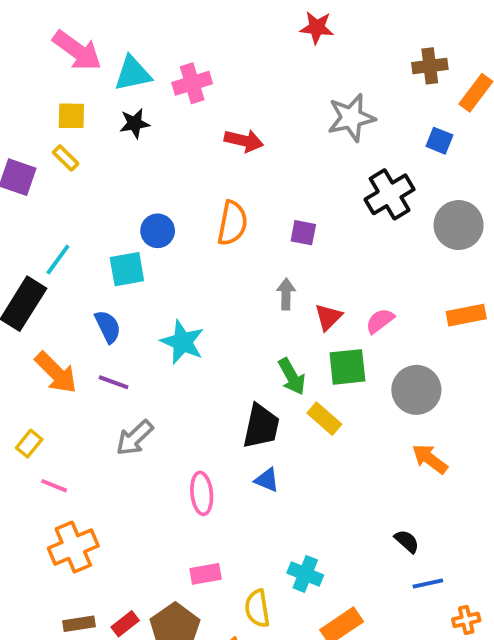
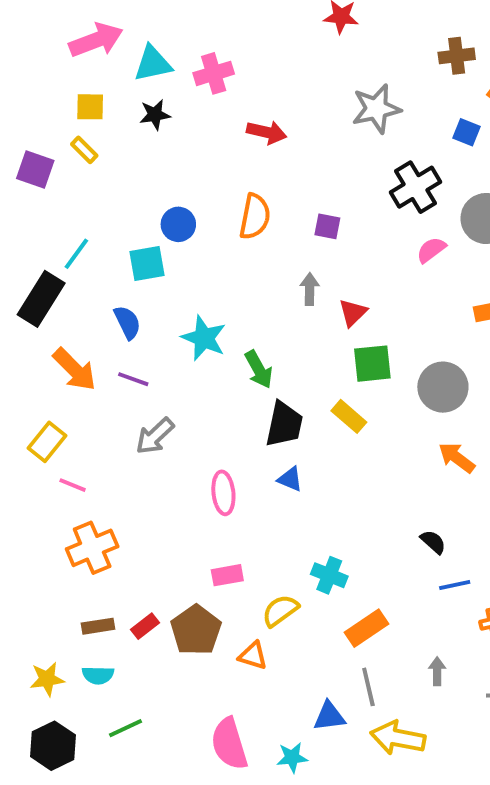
pink arrow: (77, 51) -> (96, 40), turned -57
pink semicircle: (380, 321) -> (431, 250), moved
green arrow: (292, 376) -> (259, 369), moved
yellow rectangle: (29, 444) -> (47, 442), size x1.4
yellow semicircle: (257, 608) -> (280, 610), turned 63

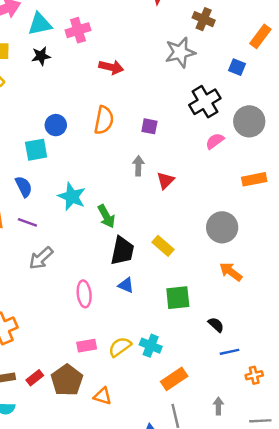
brown cross: (457, 56) -> (204, 19), moved, turned 30
green square: (372, 364) -> (178, 298), moved
yellow semicircle: (280, 610) -> (120, 347), moved

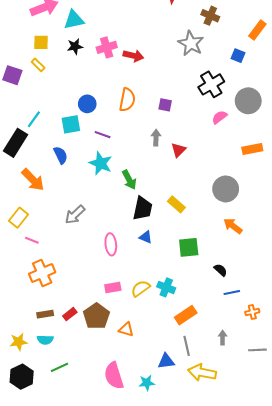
pink cross: (78, 30) -> (107, 47), moved
gray star: (180, 52) -> (191, 43), turned -30
purple line: (27, 222) -> (103, 135), moved

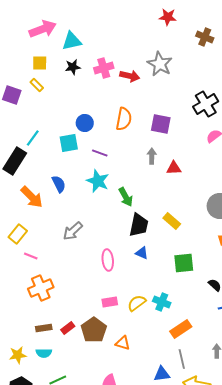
gray star: (191, 43) -> (160, 64), moved
purple square: (165, 105) -> (161, 124), size x1.5
red triangle: (178, 150) -> (174, 168), turned 42
blue semicircle: (61, 155) -> (59, 184), moved

